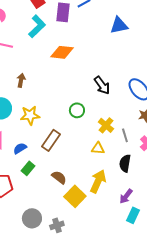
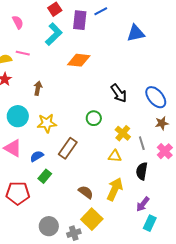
brown semicircle: (59, 177) -> (86, 192), moved
yellow square: (75, 196) -> (92, 219), moved

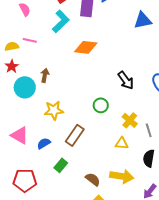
cyan circle: (18, 116) -> (25, 87), moved
green rectangle: (45, 176) -> (61, 165), moved
yellow arrow: (115, 189) -> (122, 176), turned 75

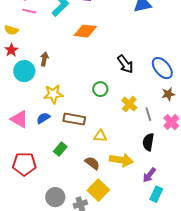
pink line: (30, 40) -> (29, 11), moved
yellow semicircle: (12, 46) -> (11, 30), turned -152
brown rectangle: (75, 135) -> (74, 119), turned 65
blue semicircle: (44, 143) -> (43, 118), moved
yellow triangle: (122, 143) -> (100, 136), moved

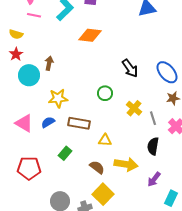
cyan rectangle: (156, 194) -> (171, 198), moved

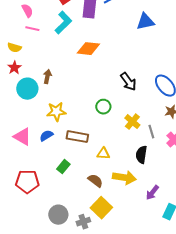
black semicircle: (153, 146) -> (141, 155), moved

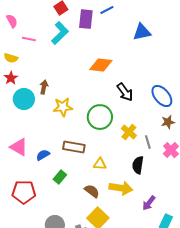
pink semicircle: (27, 11) -> (12, 21), moved
orange diamond: (88, 49) -> (101, 65), moved
green circle: (103, 107) -> (100, 117), size x1.6
yellow star: (56, 112) -> (63, 107), moved
blue semicircle: (46, 136) -> (43, 155), moved

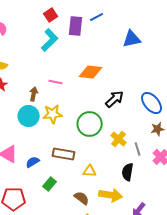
pink line: (29, 39) -> (56, 82), moved
black arrow: (125, 92) -> (115, 99), turned -96
cyan circle: (24, 99) -> (29, 116), moved

